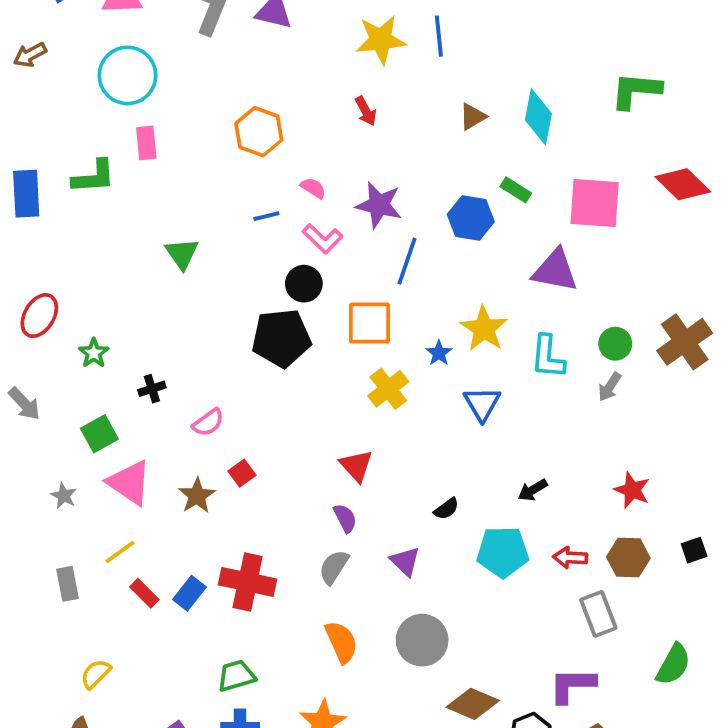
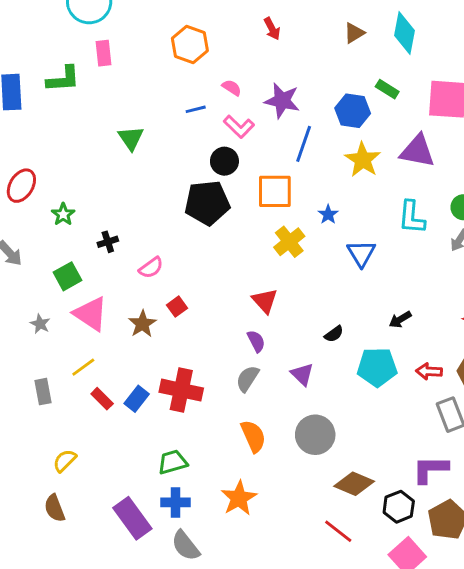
yellow star: (484, 329) -> (363, 160), moved

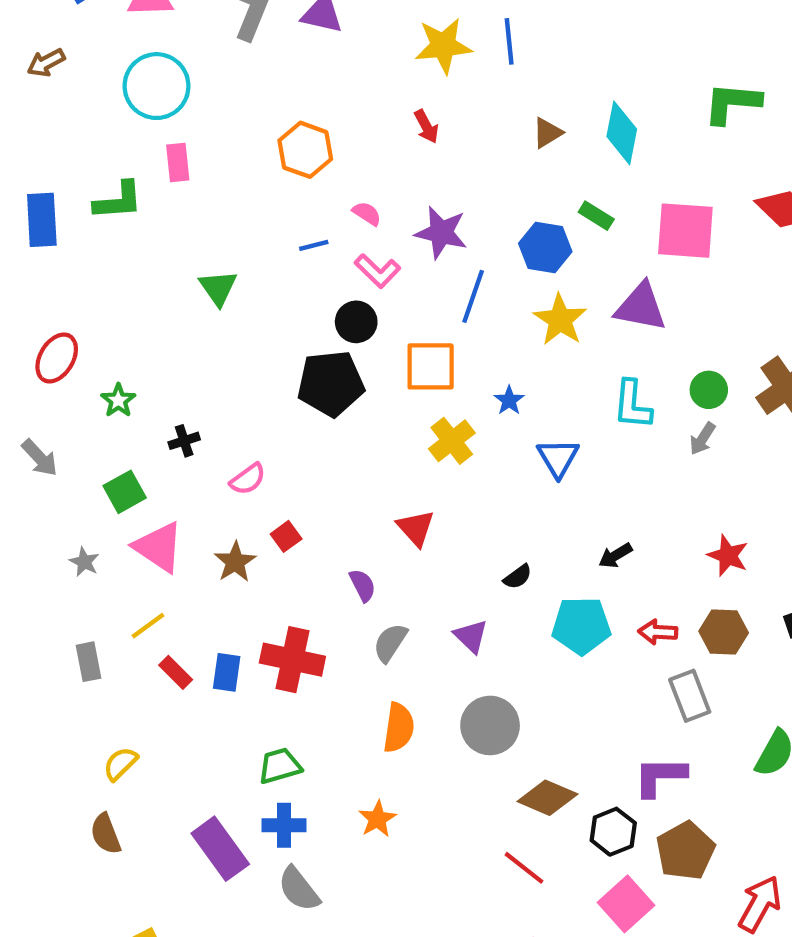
purple semicircle: (256, 341) -> (363, 585), moved
blue rectangle: (137, 399) -> (227, 672), turned -30
orange semicircle: (253, 436) -> (399, 728), turned 32
orange star: (239, 498) -> (377, 819), size x0.7

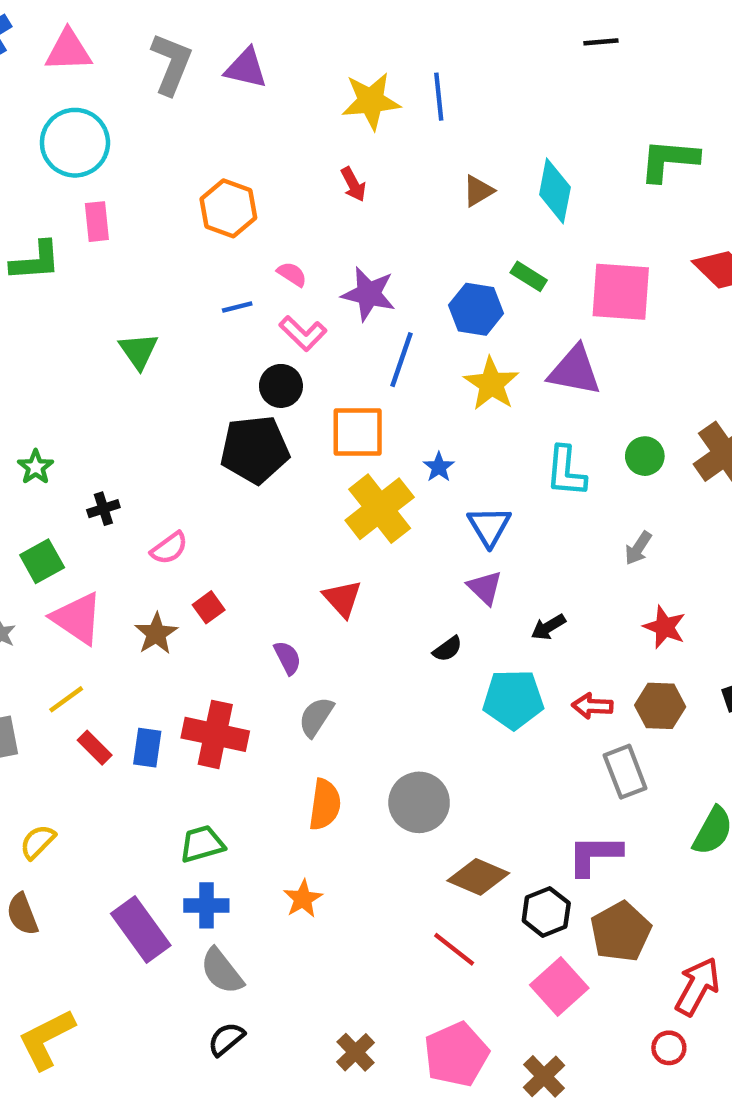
gray arrow: (702, 439) -> (638, 548), moved
yellow cross: (452, 441) -> (380, 509), size x1.4
purple triangle: (471, 636) -> (485, 588), moved

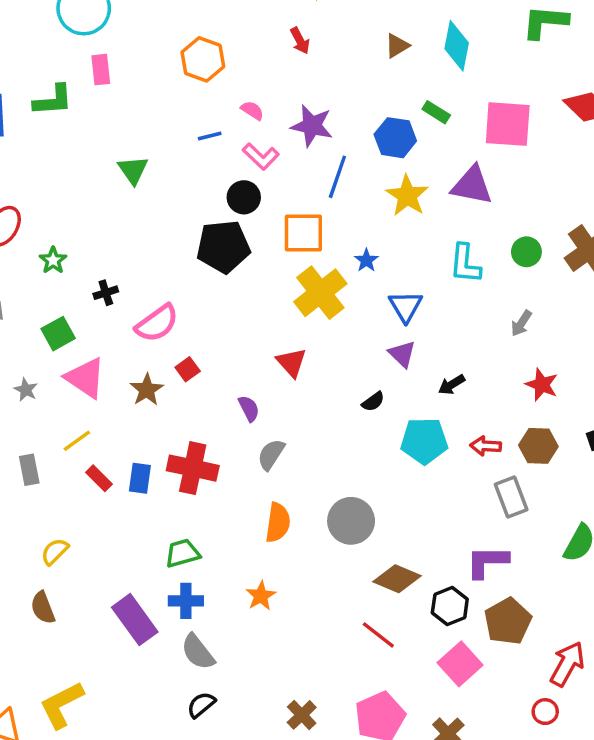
pink semicircle: (169, 548) -> (157, 323), size x1.5

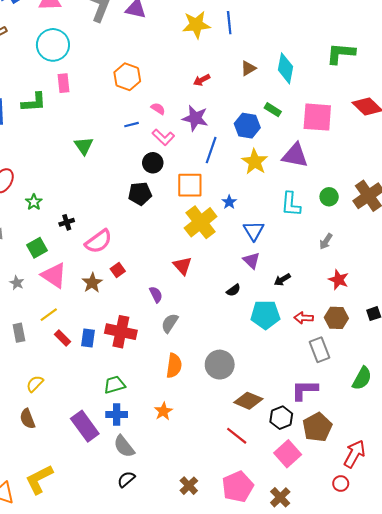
red arrow: (300, 41) -> (202, 80), moved, turned 91
black pentagon: (223, 247) -> (140, 194), size x0.7

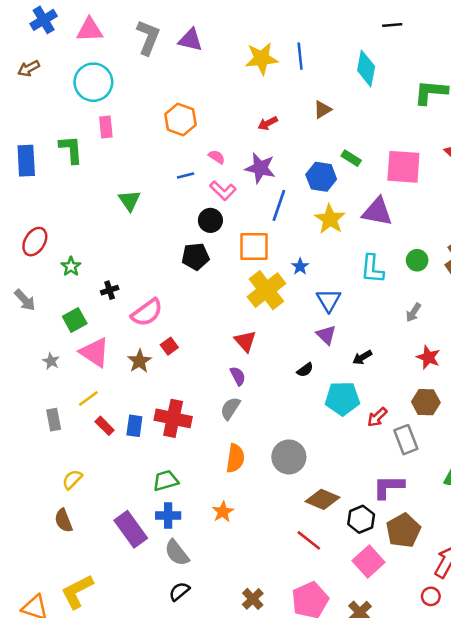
cyan diamond: (285, 68) -> (366, 68), moved
green L-shape: (34, 102) -> (71, 149), turned -90
purple semicircle: (156, 294) -> (238, 376), moved
red arrow: (304, 318) -> (377, 417), moved, turned -48

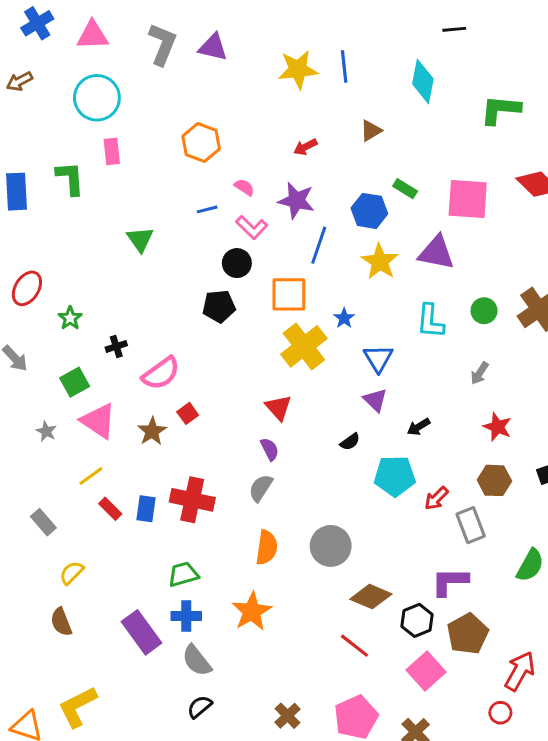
gray rectangle: (54, 420) -> (43, 522), moved, turned -30
orange star: (223, 512) -> (252, 611), size x1.5

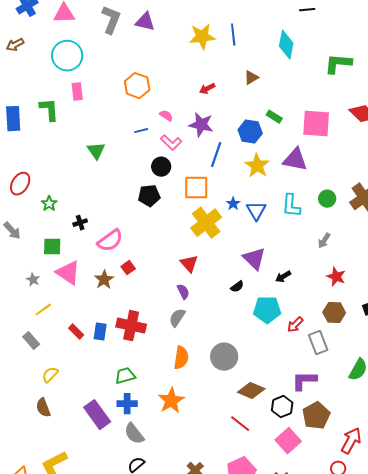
blue triangle: (378, 358) -> (256, 211), moved
green square: (75, 382) -> (52, 247), turned 30
purple triangle: (375, 400) -> (254, 259), size x1.4
yellow line: (91, 476) -> (43, 310), moved

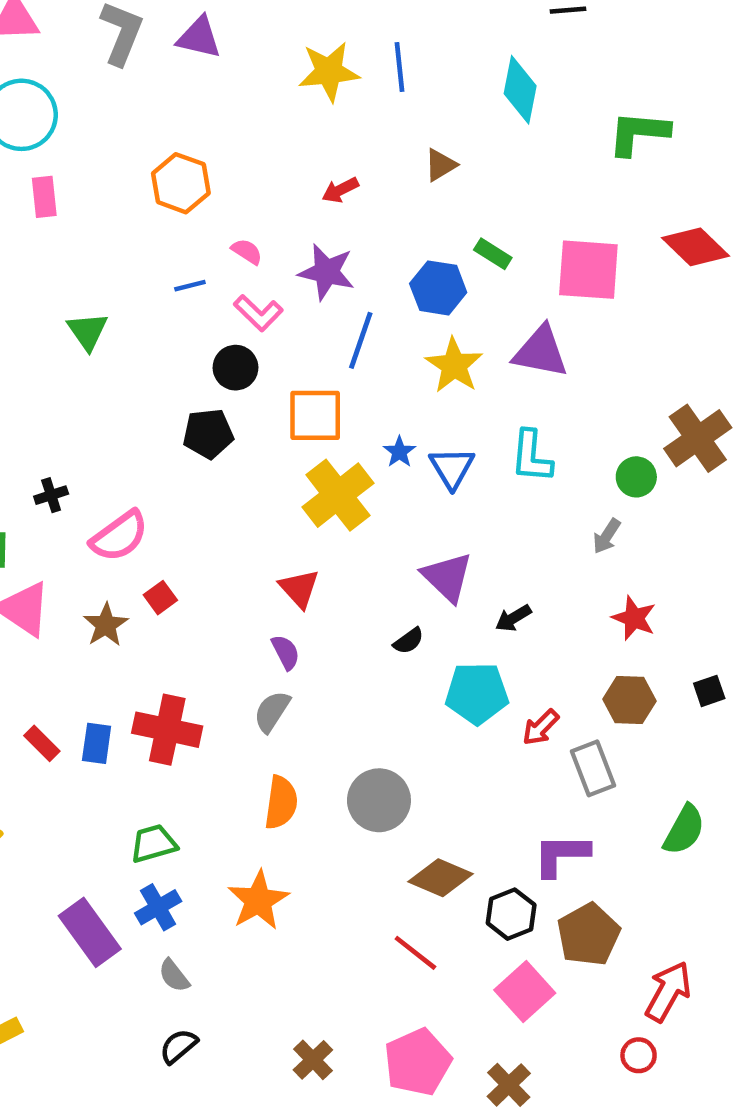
green circle: (327, 199) -> (636, 477), moved
blue cross: (127, 404) -> (158, 907), turned -30
gray semicircle: (134, 434) -> (174, 976), size x0.7

